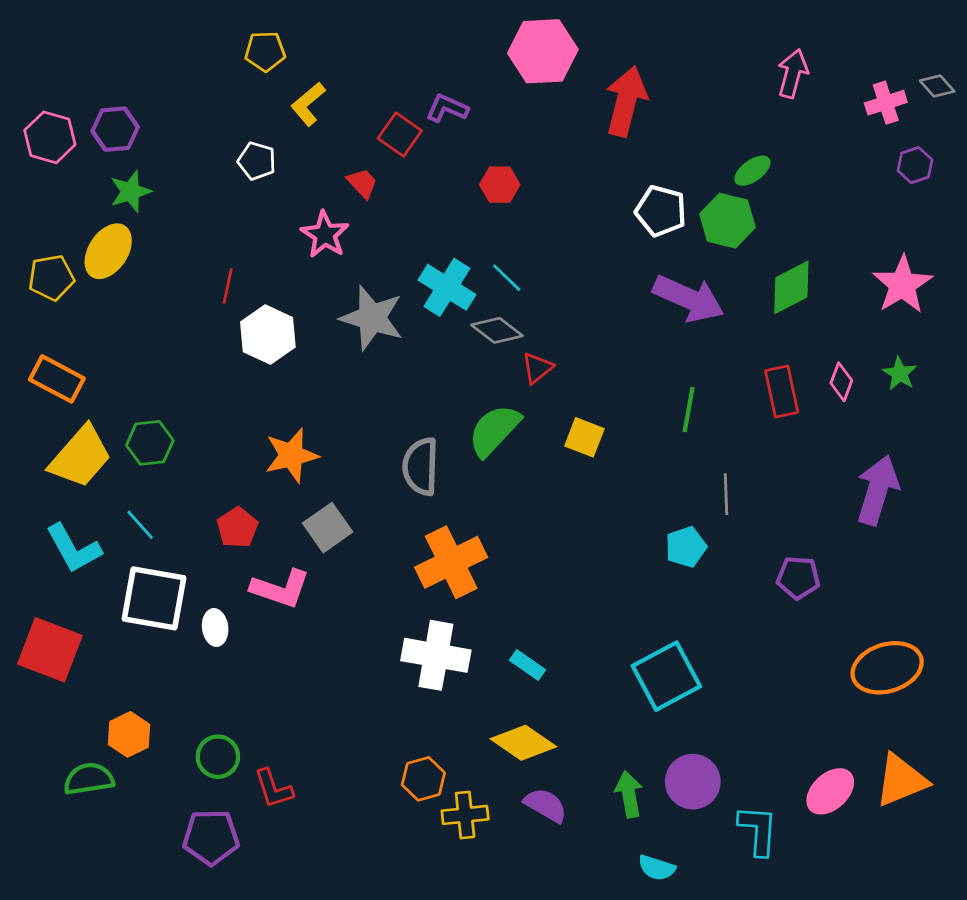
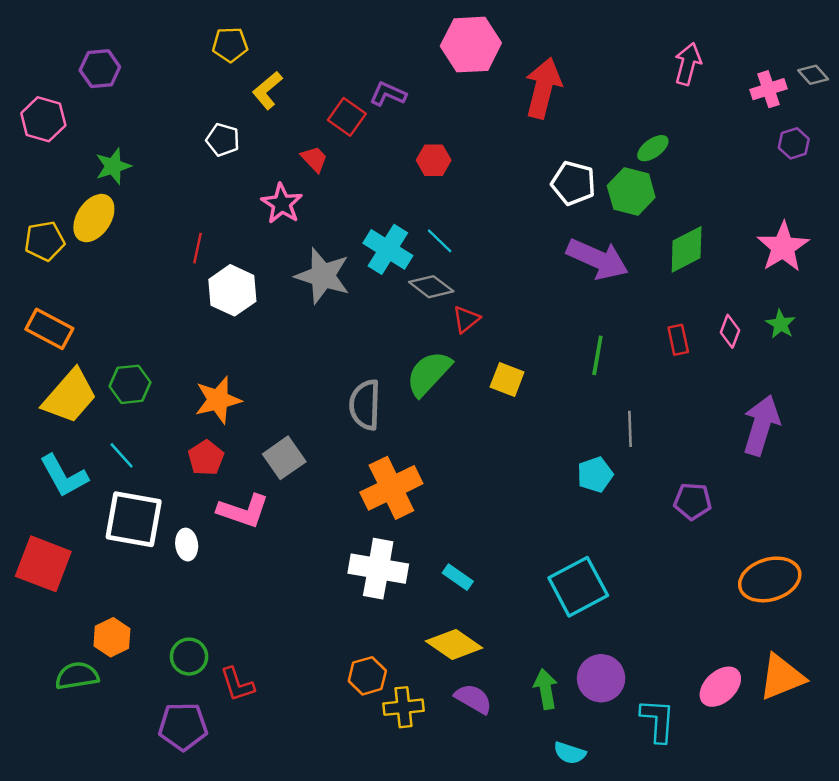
purple hexagon: (115, 129) -> (100, 69), moved
red rectangle: (782, 391) -> (678, 340), size x0.7
orange star: (291, 455) -> (218, 400), moved

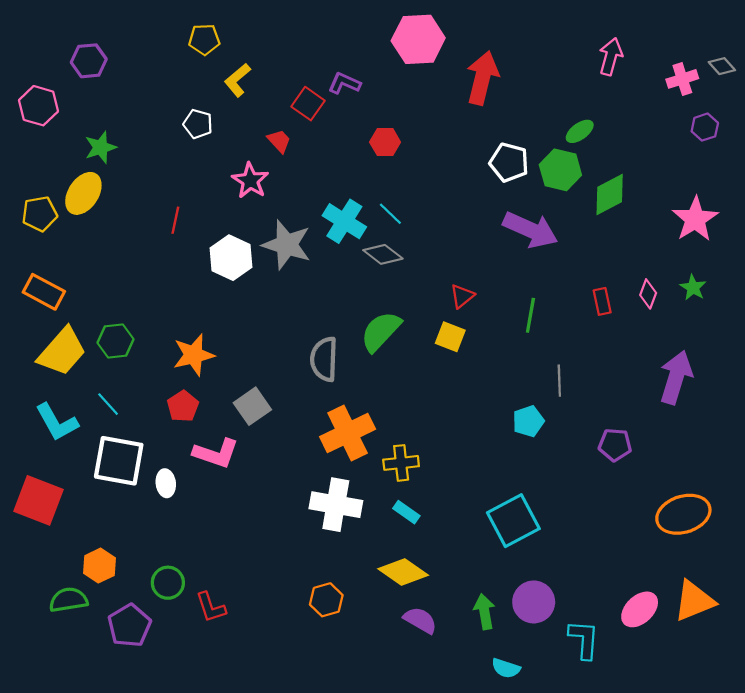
green diamond: (687, 249) -> (610, 194), moved
white hexagon: (232, 290) -> (231, 258), moved
red triangle: (466, 319) -> (462, 296), moved
yellow cross: (403, 707) -> (401, 463), moved
purple pentagon: (183, 726) -> (129, 625), moved, turned -30

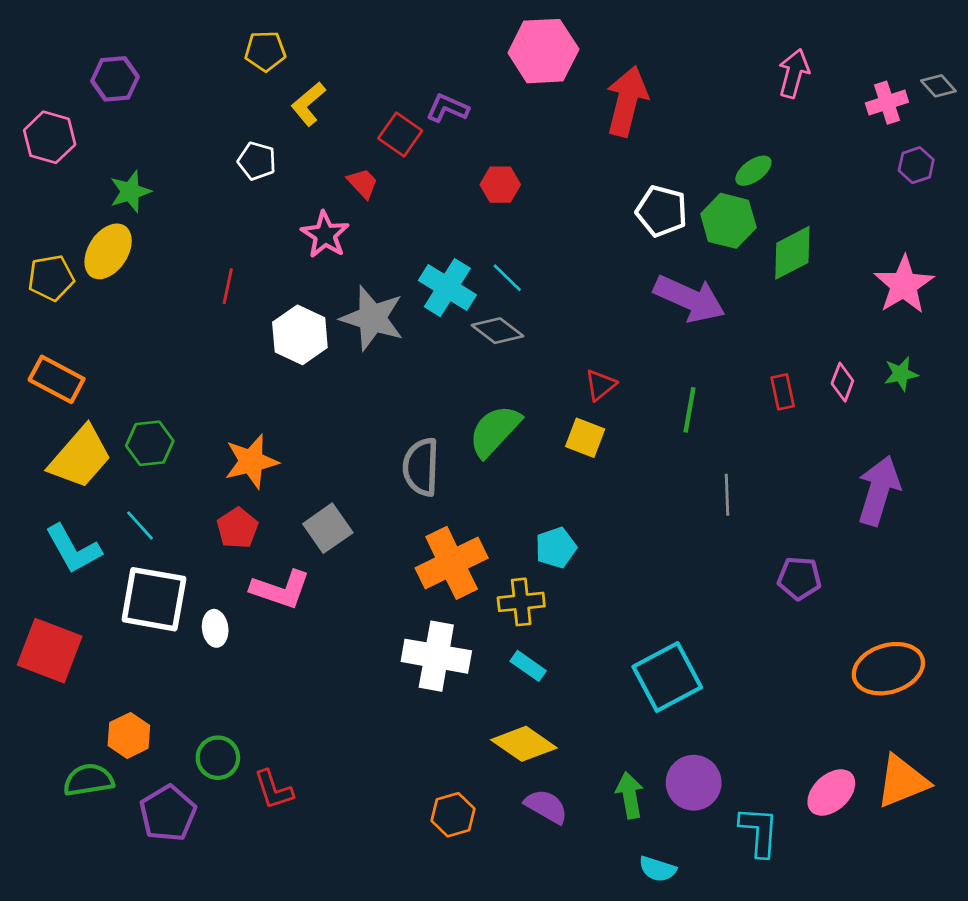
green star: (693, 288) -> (901, 374), turned 30
cyan pentagon: (528, 421) -> (556, 548), moved
orange hexagon: (326, 600) -> (453, 815), moved

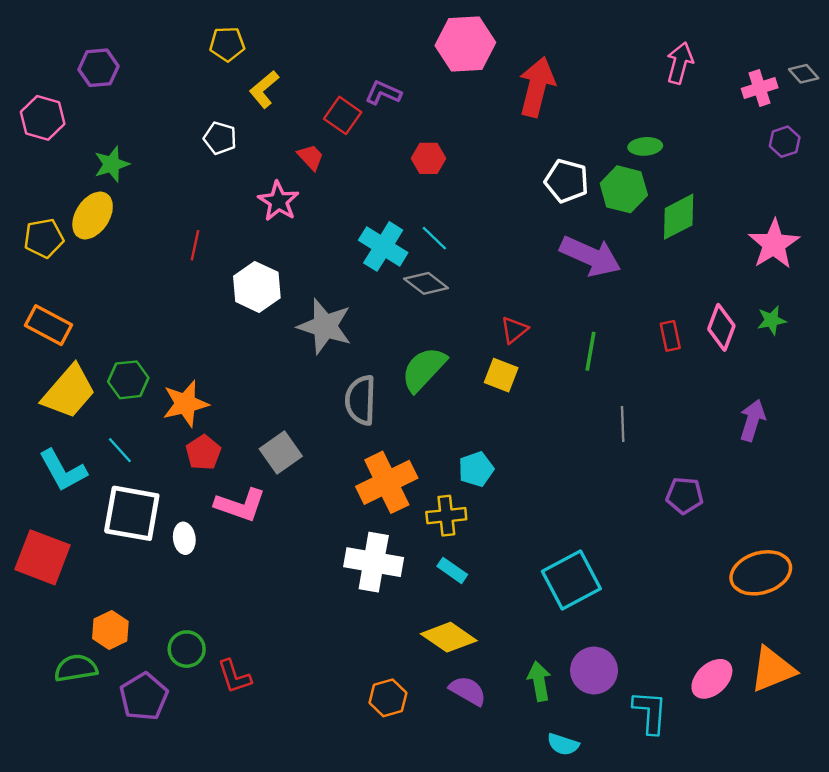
green ellipse: (753, 171) -> (645, 146), turned 32
gray star: (372, 318) -> (325, 326), moved
pink diamond: (842, 382) -> (721, 327), size x1.4
orange star: (251, 461) -> (185, 404), moved
purple arrow: (879, 491) -> (752, 420), size x0.7

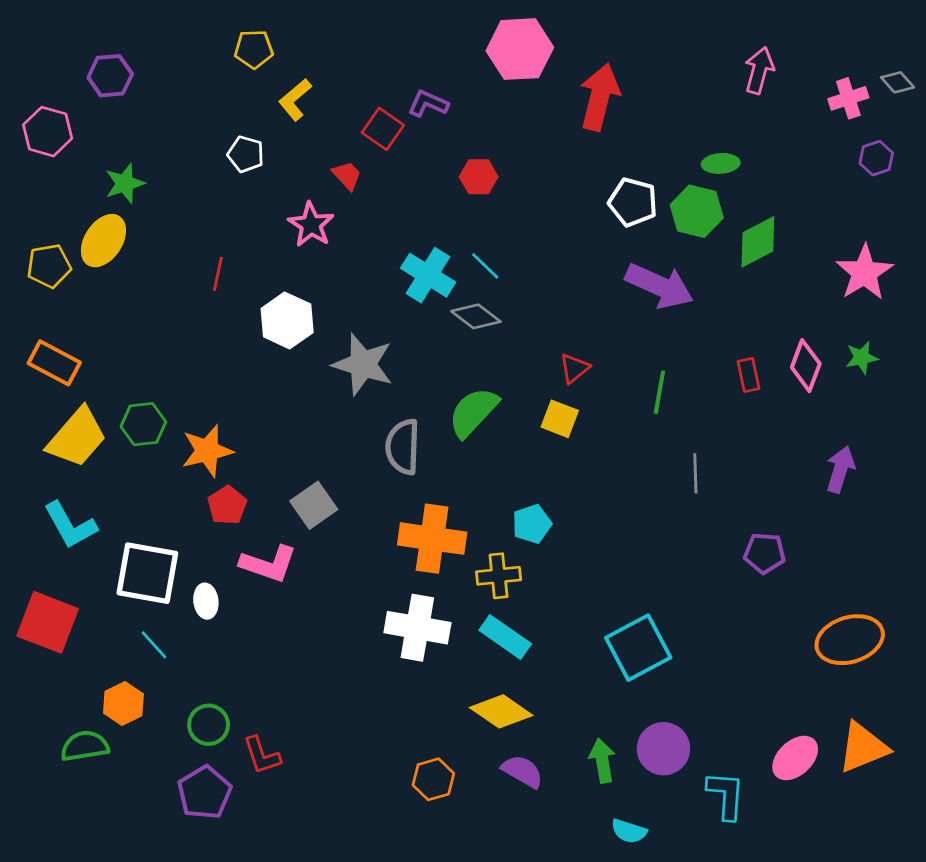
cyan line: (120, 450) -> (154, 645), moved
orange cross: (387, 482) -> (432, 539), turned 34
cyan rectangle: (452, 570) -> (505, 637), size x1.5
purple pentagon: (144, 697) -> (205, 793), moved

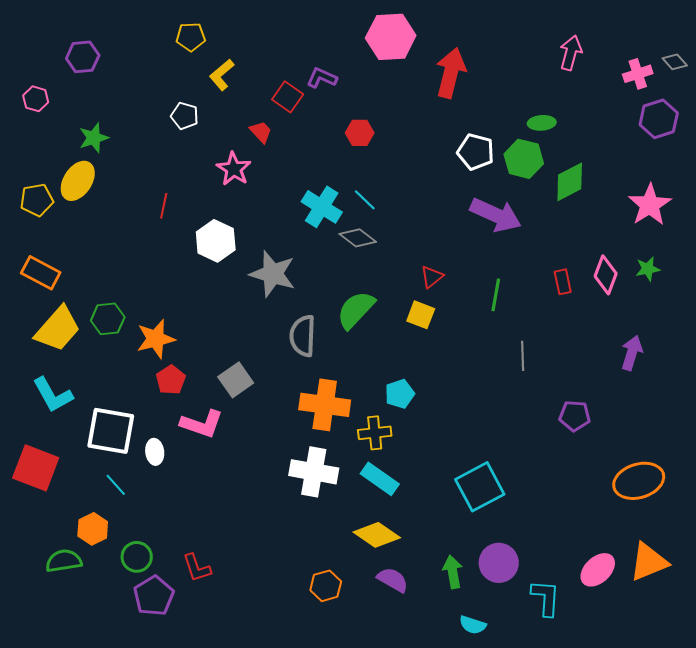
pink hexagon: (48, 132) -> (36, 99), size x0.7
purple hexagon: (876, 158) -> (659, 119), size x1.5
green circle: (209, 725) -> (137, 557), moved

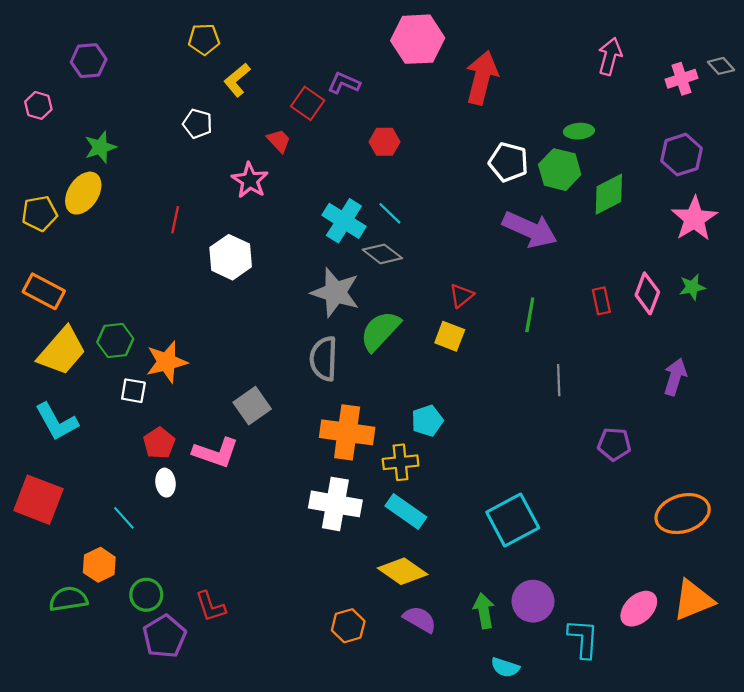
purple hexagon: (659, 119) -> (681, 155), moved
gray star: (273, 274) -> (335, 292), moved
red pentagon: (171, 380) -> (159, 443), moved
white square: (111, 431) -> (133, 391), moved, size x0.5

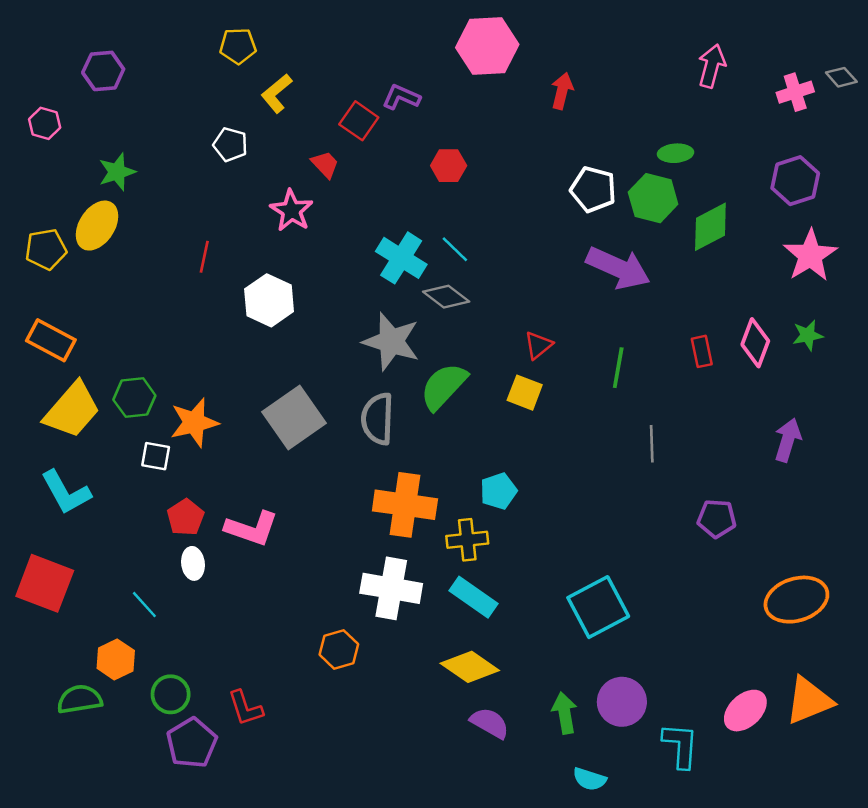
red arrow: (482, 78) -> (562, 91), size x0.6
gray square: (252, 406) -> (294, 418), moved, size x1.4
orange hexagon: (348, 626) -> (339, 649), moved

